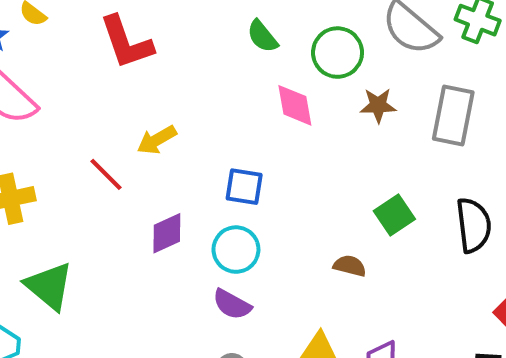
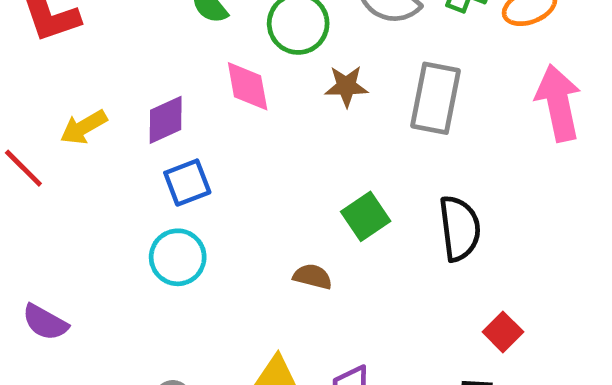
blue square: (244, 187) -> (187, 183), turned -30
purple diamond: (167, 233) -> (166, 120), moved
purple semicircle: (232, 304) -> (45, 322), moved

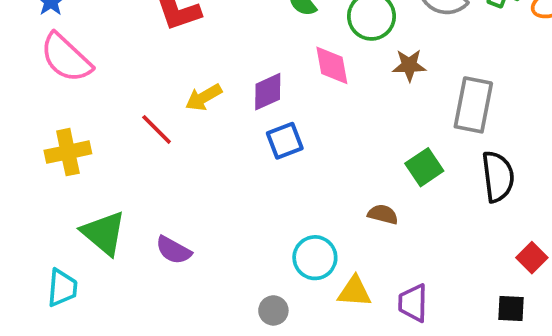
gray rectangle: (435, 98) -> (473, 105), moved
cyan circle: (178, 257) -> (315, 258), moved

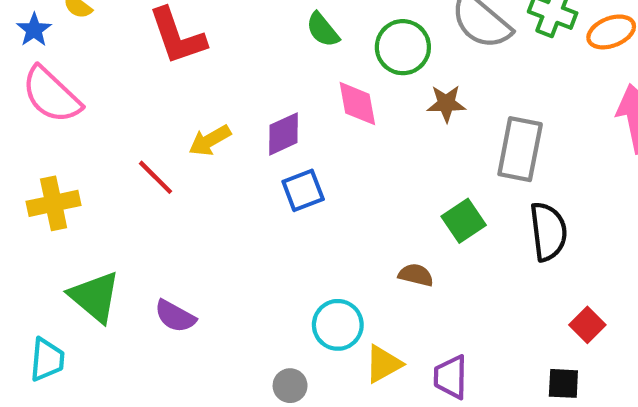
yellow triangle: (355, 292) -> (383, 364), turned -33

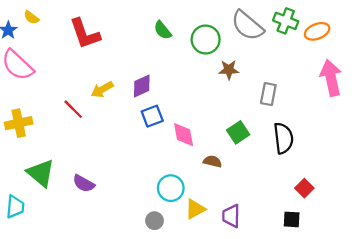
pink diamond: (357, 104) -> (184, 135), moved
gray rectangle: (520, 149) -> (268, 94), size x0.7
gray circle: (290, 386) -> (154, 221), moved

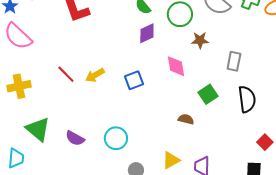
purple diamond: (142, 86) -> (147, 33), moved
yellow arrow: (102, 89) -> (95, 75), moved
pink diamond: (184, 135) -> (176, 66), moved
cyan circle: (171, 188) -> (116, 138), moved

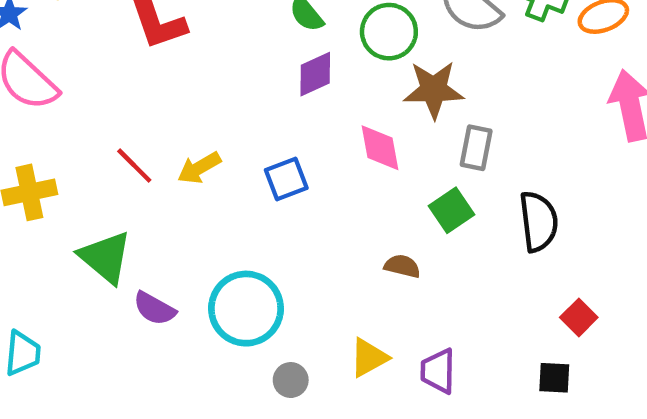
brown star: (200, 40) -> (434, 90), size x1.5
gray rectangle: (234, 61) -> (476, 148), moved
green triangle: (38, 129) -> (105, 257), moved
cyan circle: (116, 138) -> (246, 309), size x1.4

